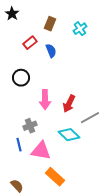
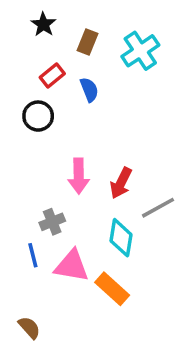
black star: (12, 14) -> (43, 24), moved
cyan cross: (80, 29) -> (140, 51), size x1.5
black circle: (21, 78) -> (38, 116), moved
cyan diamond: (69, 135) -> (121, 238), turned 55
orange rectangle: (55, 177) -> (112, 289), moved

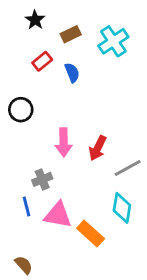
brown rectangle: (87, 42) -> (71, 34), turned 42
black circle: (38, 116) -> (21, 110), moved
cyan diamond: (121, 238) -> (122, 208), moved

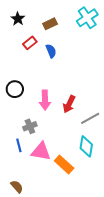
black star: (35, 20) -> (18, 19), moved
cyan cross: (113, 41) -> (87, 18), moved
black circle: (21, 110) -> (15, 89), moved

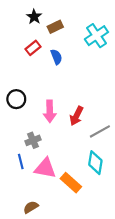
cyan cross: (87, 18) -> (96, 36), moved
black star: (18, 19) -> (34, 17), moved
brown semicircle: (17, 187) -> (31, 207), moved, turned -80

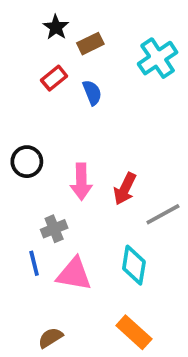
cyan diamond: (95, 163) -> (134, 265), moved
orange rectangle: (71, 183) -> (134, 332), moved

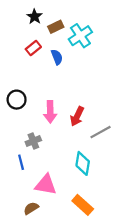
cyan cross: (158, 58) -> (80, 36), moved
pink triangle: (74, 274) -> (46, 185), moved

